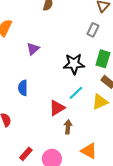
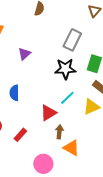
gray rectangle: (93, 30) -> (72, 40), moved, size x1.5
orange triangle: (89, 151) -> (71, 148), moved
red rectangle: (26, 154) -> (20, 135), moved

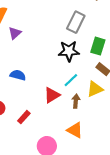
purple triangle: (24, 54) -> (15, 33), moved
blue semicircle: (14, 93) -> (18, 75), turned 105
brown arrow: (59, 132) -> (76, 101), moved

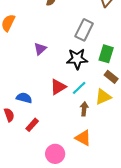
purple triangle: (15, 33) -> (40, 49), moved
blue semicircle: (18, 75) -> (24, 98), moved
red triangle: (52, 95) -> (58, 87), moved

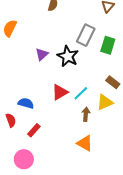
green rectangle: (106, 54) -> (108, 45), moved
black star: (77, 59) -> (68, 56), moved, turned 30
pink circle: (55, 154) -> (24, 159), moved

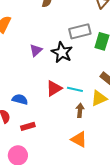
gray rectangle: (86, 35) -> (80, 31), turned 50
cyan line: (81, 93) -> (75, 89), turned 56
red rectangle: (34, 130) -> (28, 126), turned 32

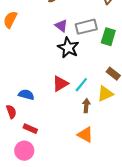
purple triangle: (36, 50) -> (61, 26), moved, turned -40
cyan line: (75, 89) -> (81, 85), turned -63
red rectangle: (28, 126) -> (30, 129), moved, turned 40

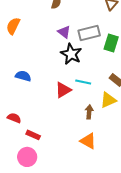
cyan line: (81, 85) -> (83, 82), moved, turned 63
blue semicircle: (26, 95) -> (23, 76), moved
red semicircle: (11, 112) -> (14, 118), turned -48

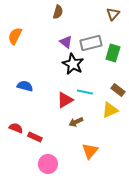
brown arrow: (89, 112) -> (76, 122), moved, turned -120
red rectangle: (33, 135) -> (35, 137), moved
orange triangle: (88, 141) -> (90, 151), turned 42
pink circle: (27, 157) -> (48, 164), moved

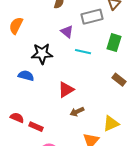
gray rectangle: (91, 43) -> (92, 17), moved
black star: (73, 64) -> (42, 54), moved, turned -30
cyan line: (85, 92) -> (83, 52), moved
yellow triangle: (110, 110) -> (111, 124), moved

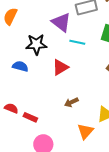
purple triangle: (67, 32) -> (61, 22), size x1.5
red triangle: (66, 90) -> (60, 67), moved

